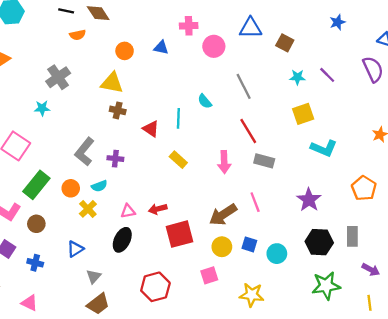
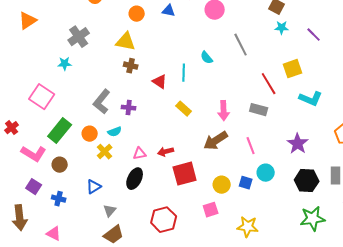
cyan star: (297, 77) -> (282, 28), moved
red line: (248, 131) -> (269, 84), moved
brown arrow: (223, 215) -> (216, 141), moved
cyan circle: (277, 254) -> (266, 173), moved

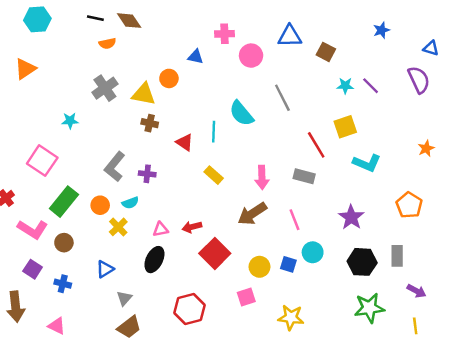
orange circle: (137, 14) -> (169, 78), moved
cyan star: (282, 28) -> (345, 86), moved
gray cross: (79, 37) -> (105, 88), moved
cyan semicircle: (207, 58) -> (241, 113), size x1.6
red square: (185, 174) -> (215, 253), turned -30

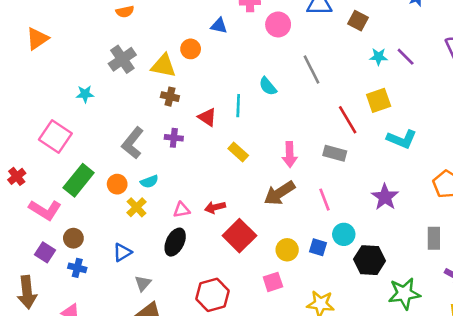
cyan semicircle: (241, 113) -> (268, 86), size x0.7
purple cross: (147, 174) -> (174, 138), moved
brown circle: (64, 243) -> (73, 238), moved
black hexagon: (362, 262) -> (370, 260), moved

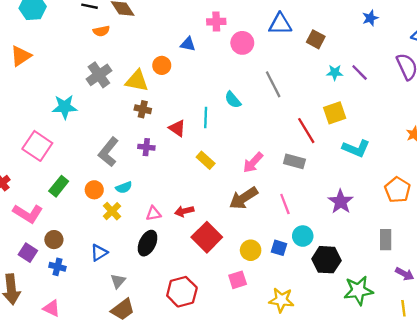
cyan star: (85, 94) -> (65, 107), size x1.5
pink arrow: (290, 155) -> (253, 163), turned 45
green rectangle: (79, 180) -> (59, 186), size x0.7

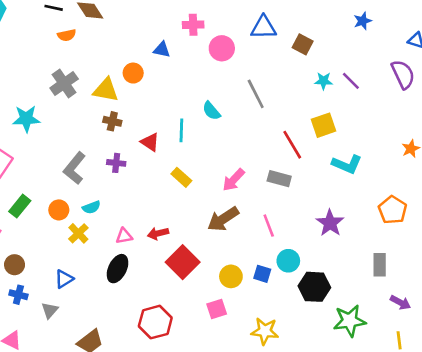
gray triangle: (118, 281) -> (50, 310), moved

